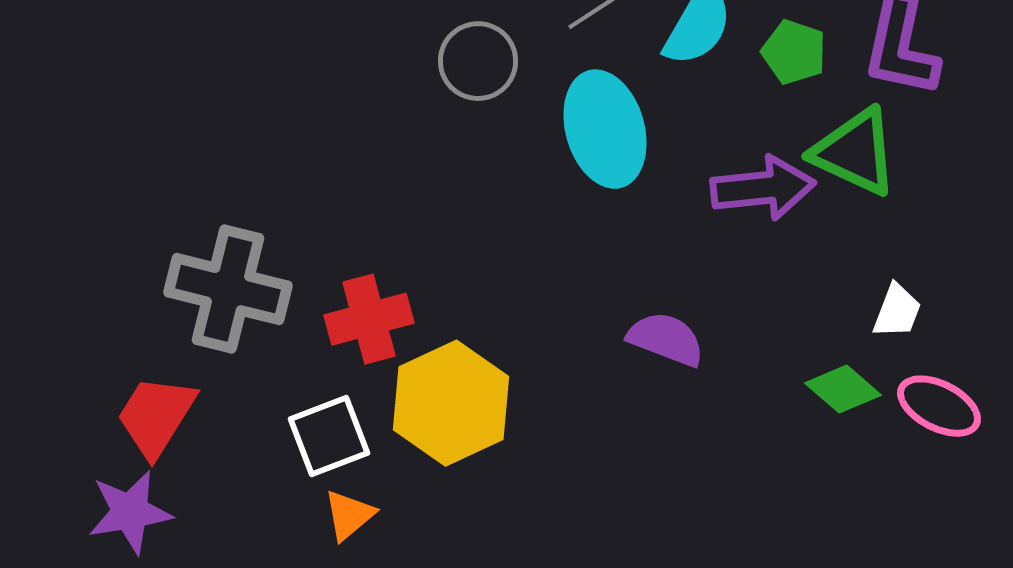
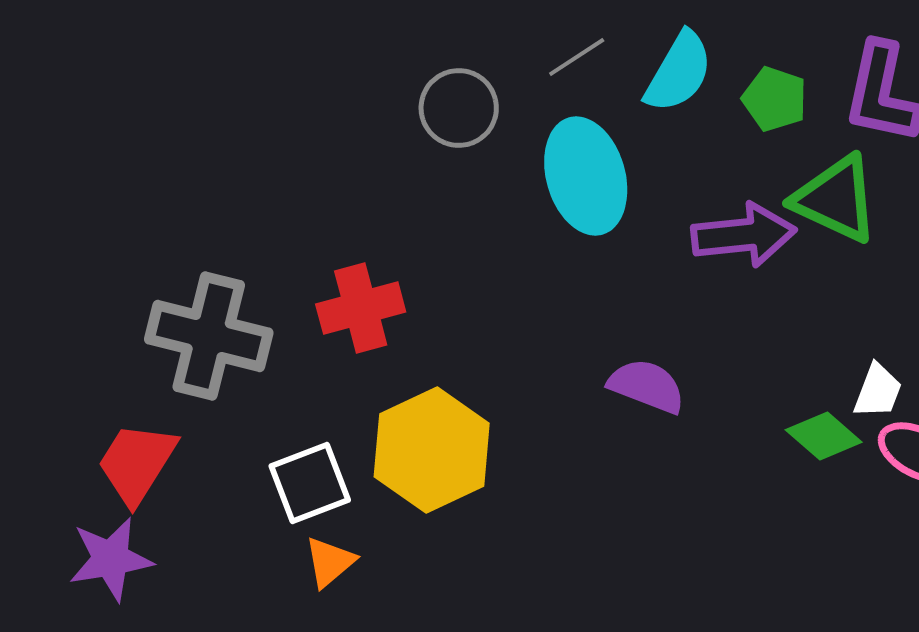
white trapezoid: (897, 311) -> (878, 391), moved
red cross: (369, 319) -> (361, 308), moved

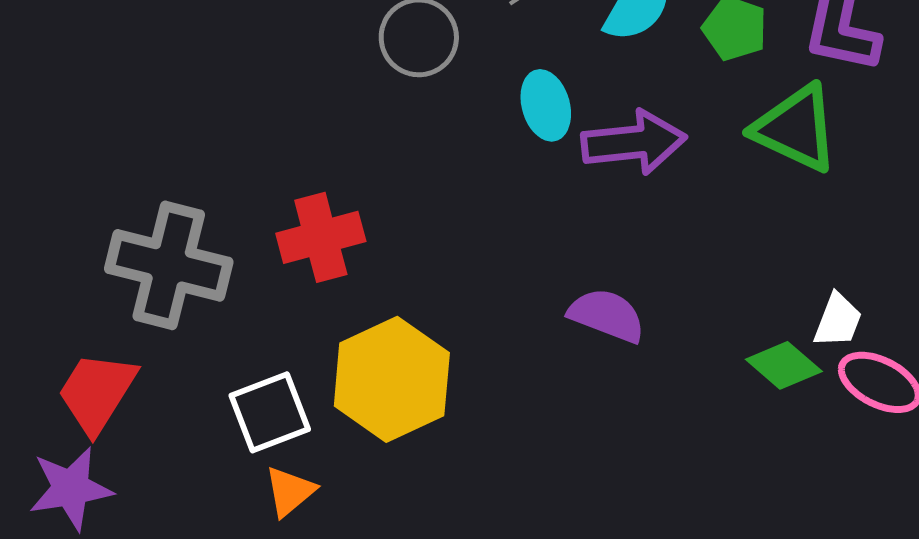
cyan ellipse: (586, 176) -> (546, 105), size x0.6
purple arrow: (744, 235) -> (634, 142), moved

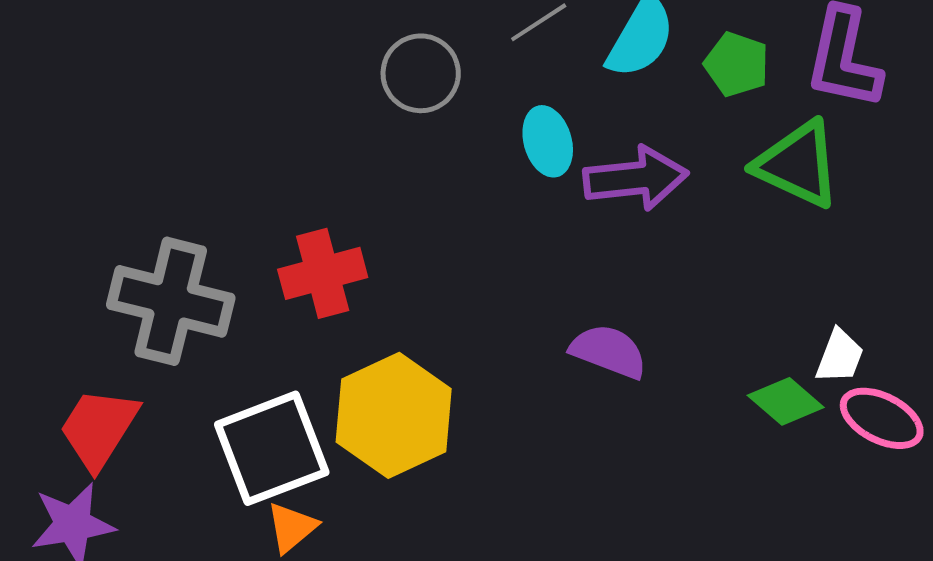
white square: (270, 412) -> (272, 448), size x1.4

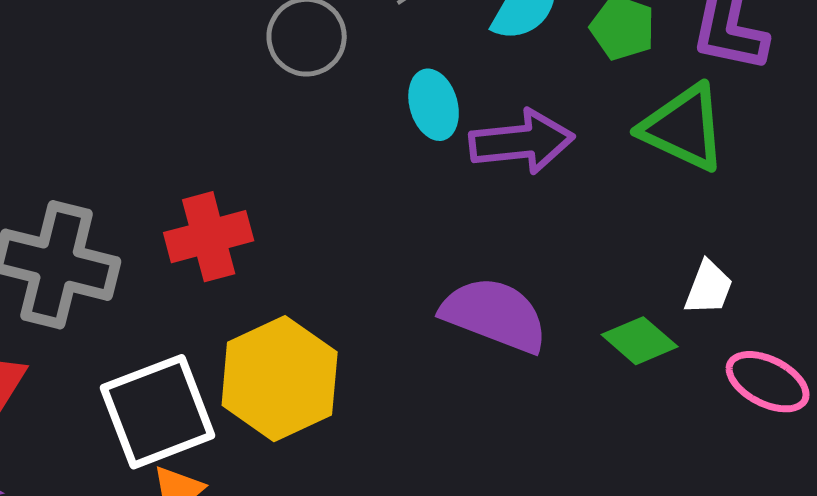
purple semicircle: (609, 351) -> (495, 315), size x1.4
white trapezoid: (840, 356) -> (709, 288), moved
green diamond: (786, 401) -> (640, 341), moved

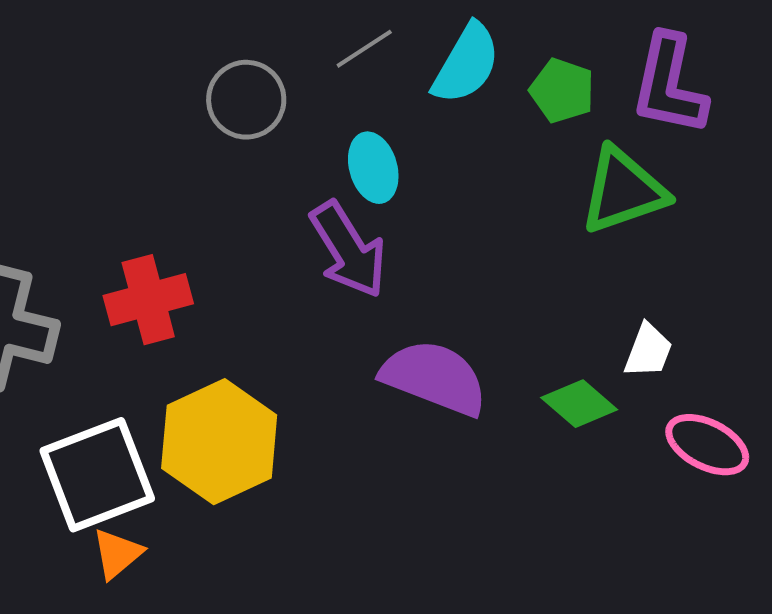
green triangle: (684, 128) -> (623, 191), turned -44
purple arrow: (522, 142) -> (348, 250), moved, turned 64

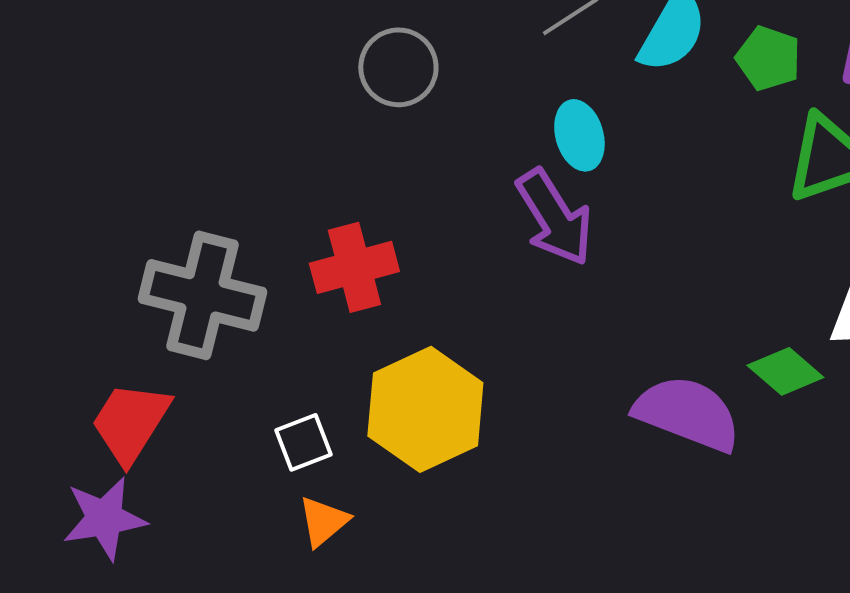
gray circle: (246, 100) -> (398, 67), moved
purple semicircle: (434, 378) -> (687, 413), moved
white square: (97, 475) -> (303, 442), size x0.5

